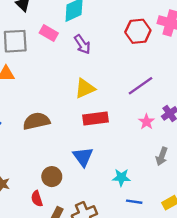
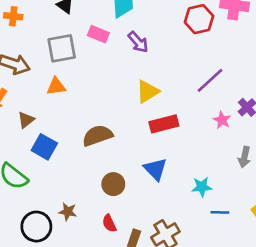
brown circle: (52, 177) -> (113, 184), moved

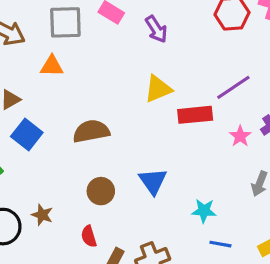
red rectangle: (164, 124) -> (195, 115), moved

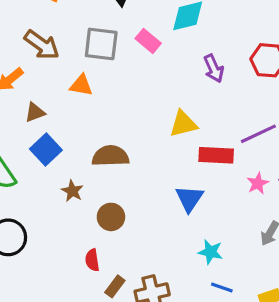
purple arrow: (156, 29) -> (214, 68), moved
blue triangle: (153, 181) -> (189, 199), moved
brown star: (42, 215) -> (72, 191), moved

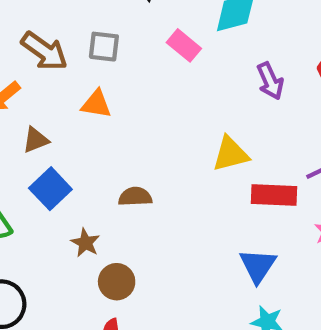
gray square: (101, 44) -> (104, 47), moved, size x0.7
brown semicircle: (110, 156) -> (135, 197), size x0.7
blue triangle: (189, 199) -> (258, 266), moved
brown circle: (111, 217) -> (117, 282), moved

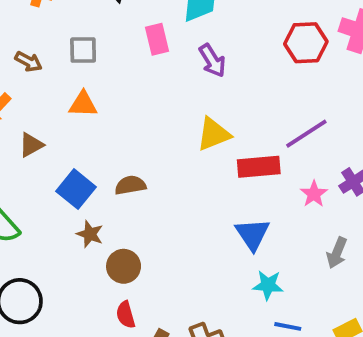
pink rectangle: (184, 45) -> (157, 39), turned 44
brown arrow: (44, 51) -> (28, 62), size x0.6
purple arrow: (270, 81) -> (212, 61), moved
blue square: (50, 189) -> (76, 189), moved

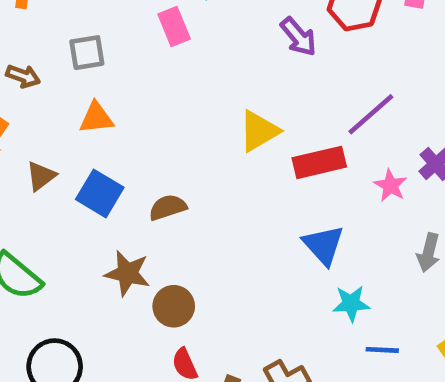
purple arrow: (212, 61) -> (298, 37), moved
blue square: (76, 189) -> (100, 193), moved
brown star: (90, 234) -> (127, 273), size x1.4

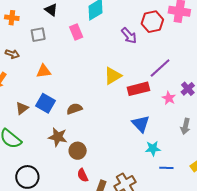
gray square: (87, 53) -> (38, 35), moved
brown triangle: (41, 176) -> (22, 108), moved

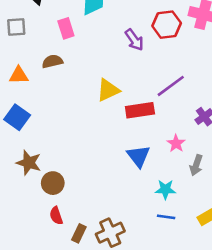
pink star: (169, 98) -> (176, 143), moved
brown semicircle: (74, 109) -> (52, 61), moved
cyan star: (153, 148) -> (165, 189), moved

